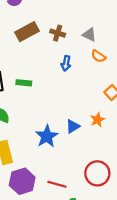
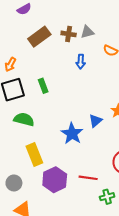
gray triangle: (89, 35) -> (87, 32), moved, turned -32
green rectangle: (24, 83) -> (43, 86), turned 72

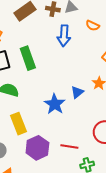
blue arrow: (81, 62) -> (64, 36), size x1.5
green rectangle: (43, 86) -> (28, 58), size x1.6

